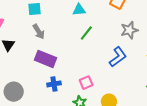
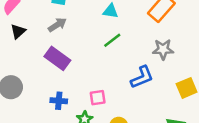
gray arrow: (39, 32) -> (57, 25), turned -105
blue cross: (54, 84) -> (59, 101), moved

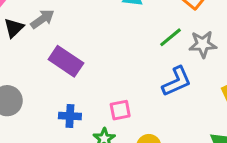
gray arrow: (57, 25) -> (42, 19), moved
green line: (112, 40) -> (170, 37), moved

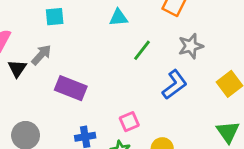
green line: (170, 37) -> (142, 50), moved

